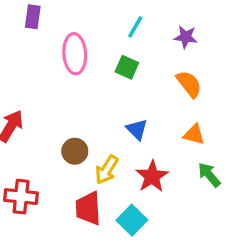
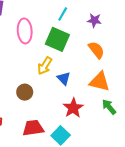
green square: (127, 67) -> (57, 39), size x1.6
orange triangle: (194, 134) -> (100, 82), size x1.5
yellow arrow: (107, 170) -> (45, 66), moved
red trapezoid: (88, 208) -> (33, 128), turned 85

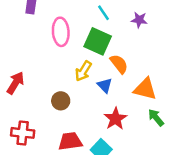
cyan line: (63, 14) -> (104, 13), turned -64
orange semicircle: (96, 50) -> (119, 64), moved

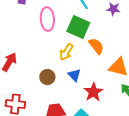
blue triangle: (105, 85) -> (74, 75), moved

